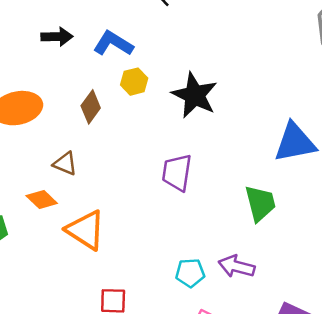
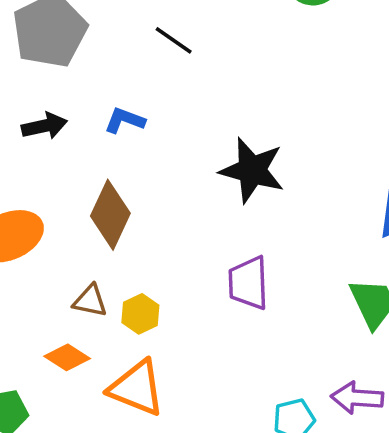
blue L-shape: (113, 44) -> (125, 120), size x0.7
yellow hexagon: (134, 82) -> (140, 314), moved
brown diamond: (91, 107) -> (110, 215), size x1.4

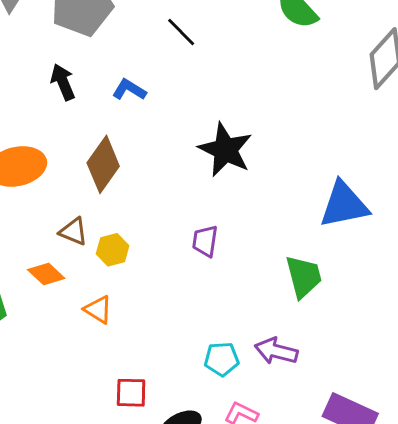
black arrow: (44, 126) -> (63, 82), turned -111
purple trapezoid: (248, 283) -> (205, 241), size x0.7
orange triangle: (137, 388) -> (98, 310), size x0.6

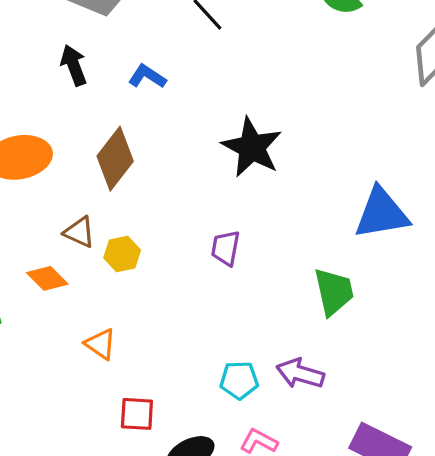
orange triangle: (98, 310) -> (101, 344), moved

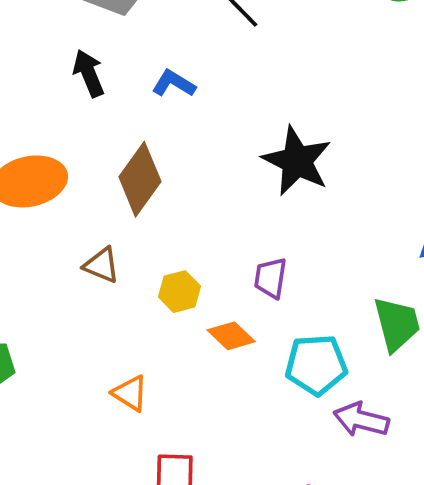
yellow hexagon: (122, 254) -> (179, 292), moved
orange diamond: (47, 278) -> (231, 336), moved
cyan pentagon: (239, 380) -> (316, 365), moved, size x1.4

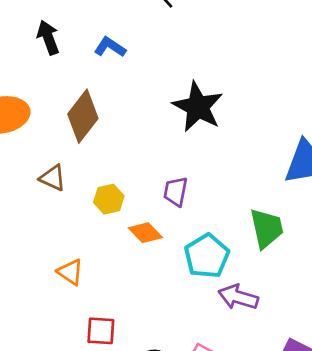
cyan pentagon: (316, 365) -> (207, 256), turned -30

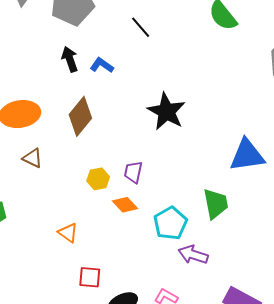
black arrow: (48, 38) -> (70, 59), moved
brown triangle: (53, 178) -> (33, 158), moved
purple trapezoid: (176, 192) -> (133, 172), moved

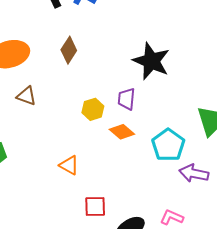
black star: (166, 112) -> (151, 61), moved
brown diamond: (80, 116) -> (69, 50), size x0.7

